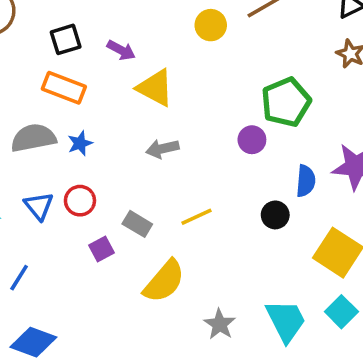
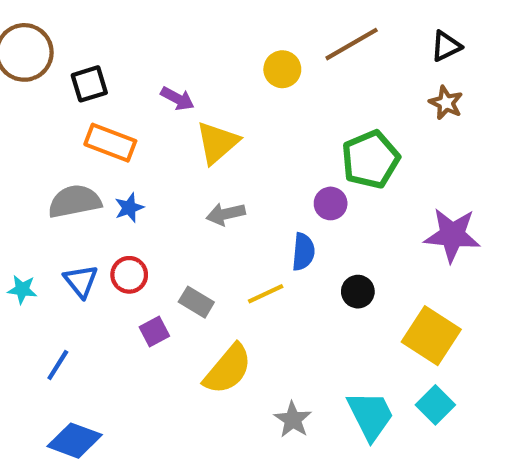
black square: (66, 39) -> (89, 84), moved
yellow triangle: (155, 88) -> (217, 143), turned 51
blue semicircle: (306, 181) -> (303, 252), moved

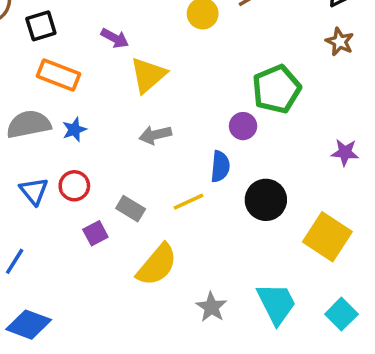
purple star: (452, 235) -> (345, 152), size x0.6
black circle: (358, 292) -> (266, 200), size x1.5
cyan square: (435, 405) -> (341, 314), moved

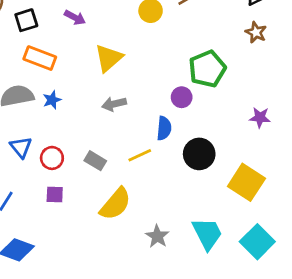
purple arrow: (115, 38) -> (75, 18), moved
red circle: (74, 186) -> (52, 158), moved
purple square: (95, 233) -> (55, 194), moved, turned 30
cyan square: (341, 314) -> (257, 242), size x1.4

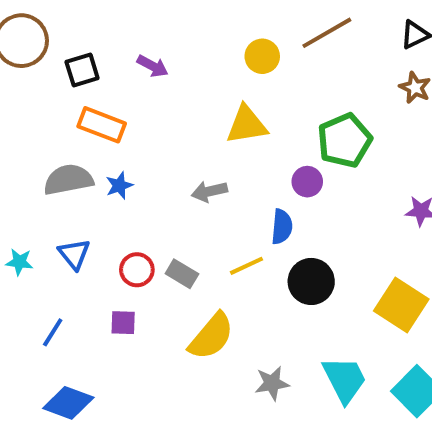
yellow triangle: (109, 58) -> (247, 125), moved, turned 32
black circle: (199, 154) -> (311, 281), moved
red circle: (52, 158) -> (137, 270), moved
gray star: (157, 236) -> (272, 383), turned 30

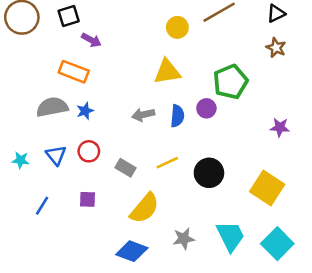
purple arrow: (153, 66) -> (91, 40), moved
black square: (82, 70) -> (69, 16), moved
blue semicircle: (282, 227) -> (177, 116), moved
red circle: (137, 270) -> (89, 151), moved
blue diamond: (68, 403) -> (132, 251), moved

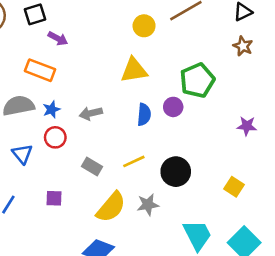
gray arrow: (143, 115) -> (91, 113), moved
red circle: (89, 151) -> (55, 137), moved
yellow square: (267, 188) -> (234, 187), size x0.6
gray star: (184, 239) -> (148, 205), moved

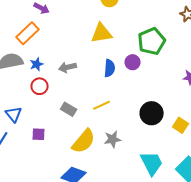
orange rectangle: (40, 70) -> (28, 33), turned -65
blue triangle: (22, 154) -> (14, 114), moved
black circle: (176, 172) -> (152, 113), moved

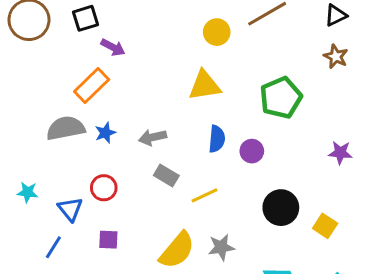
purple circle: (133, 62) -> (252, 151), moved
red circle: (40, 86) -> (104, 188), moved
gray rectangle: (69, 109) -> (166, 176), moved

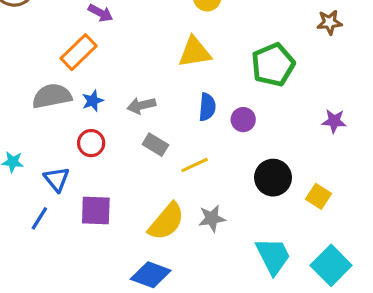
brown star: (336, 56) -> (329, 22), turned -30
red circle: (104, 188) -> (91, 143), moved
purple square: (108, 240) -> (96, 211), size x1.5

